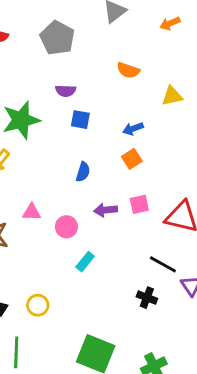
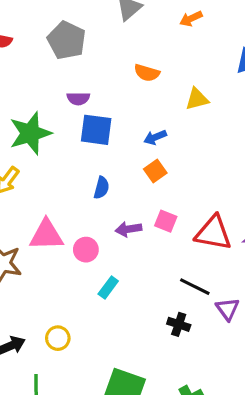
blue square: (80, 120) -> (96, 130), size x1.5
pink square: (139, 204) -> (166, 221), turned 36
pink triangle: (32, 212) -> (46, 235), size x1.6

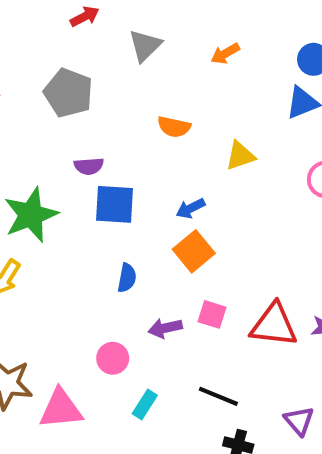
orange square: (155, 171) -> (194, 251), size x1.4
pink triangle: (46, 235) -> (61, 409), moved
black line: (195, 287) -> (218, 396), moved

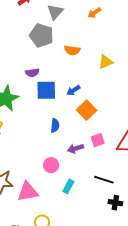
gray pentagon: (68, 93) -> (41, 35), moved
blue arrow: (191, 208) -> (73, 90), moved
pink square: (212, 314) -> (98, 140), turned -32

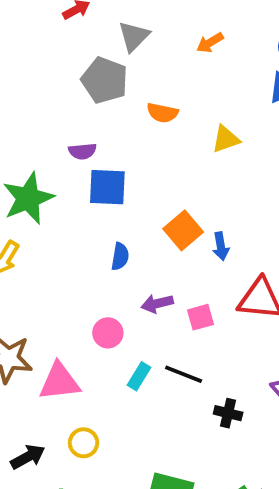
blue arrow: (73, 90) -> (221, 246), moved, turned -72
pink square: (98, 140) -> (201, 317), moved
black line: (104, 180) -> (184, 374), moved

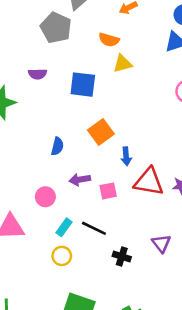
orange semicircle: (162, 113) -> (109, 40), moved
yellow triangle: (226, 139) -> (123, 64), moved
blue square: (107, 187) -> (83, 85), moved
blue arrow: (221, 246) -> (126, 156), moved
yellow circle: (84, 443) -> (62, 256), moved

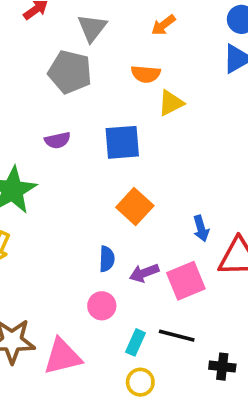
orange square: (101, 132) -> (135, 206), moved
blue semicircle: (57, 146) -> (107, 259), moved
pink square: (108, 191) -> (186, 281), size x1.5

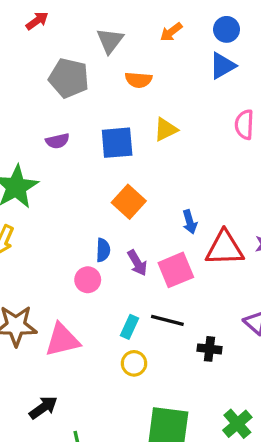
orange arrow: (163, 25) -> (171, 32), moved
gray triangle: (92, 28) -> (110, 41), moved
yellow triangle: (171, 103) -> (166, 129), moved
purple arrow: (144, 273) -> (137, 263), turned -100
pink circle: (102, 306) -> (88, 280), moved

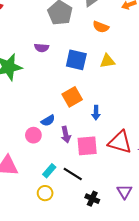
blue arrow: (190, 222) -> (96, 113), moved
blue semicircle: (103, 250) -> (48, 121), turned 40

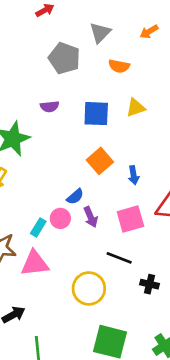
purple arrow: (66, 135) -> (91, 217), moved
cyan rectangle: (49, 171) -> (38, 227), moved
yellow circle: (45, 193) -> (89, 288), size x1.6

